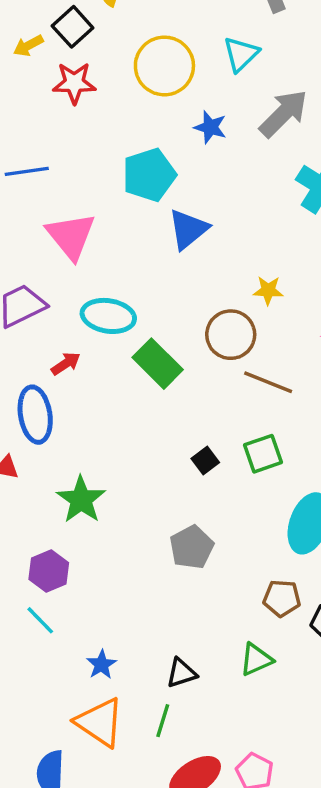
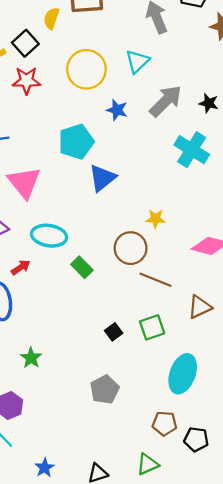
green rectangle: (158, 364) -> (82, 267), size x0.7
green star: (81, 500) -> (31, 358), size x0.7

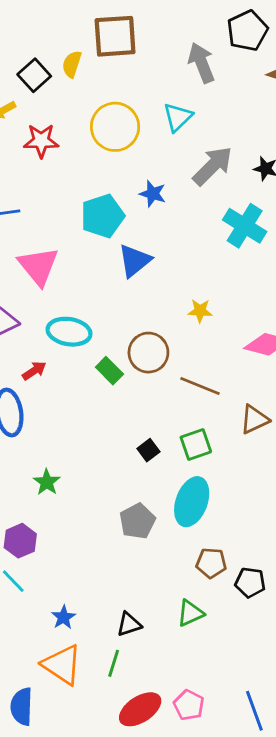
black square: (25, 43) -> (34, 75), moved
blue star: (117, 110) -> (153, 194), moved
brown circle: (131, 248) -> (148, 353), moved
cyan ellipse: (183, 374) -> (192, 502), moved

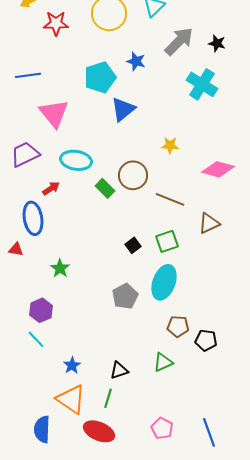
red ellipse: (140, 709) -> (99, 431), moved, turned 56

